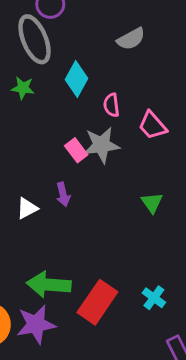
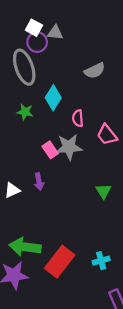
green star: (23, 88) -> (25, 112), moved
cyan cross: (154, 298) -> (101, 261), turned 35

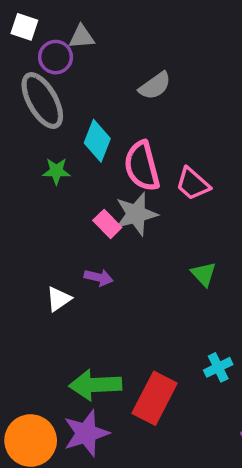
white square: (34, 28) -> (24, 27), moved
pink semicircle: (78, 118) -> (142, 166), size x1.8
purple arrow: (39, 182) -> (99, 277), turned -56
cyan cross: (101, 261) -> (218, 367), moved

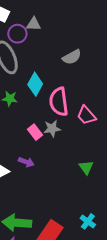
gray star: (136, 214) -> (52, 129), size x0.7
cyan cross: (218, 367) -> (88, 221), turned -35

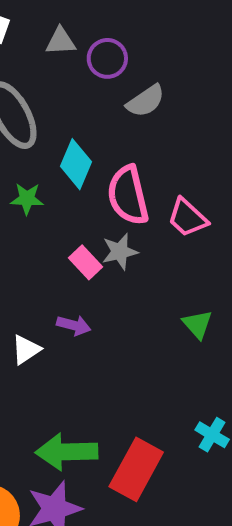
purple circle: (17, 34) -> (107, 58), moved

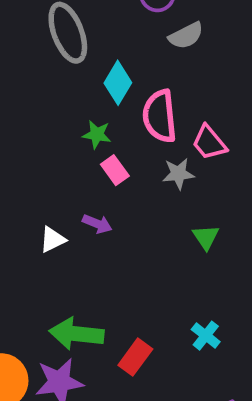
green star: (27, 199) -> (97, 135), moved
gray star: (120, 252) -> (178, 174), moved
red rectangle: (136, 469) -> (135, 357), size x0.7

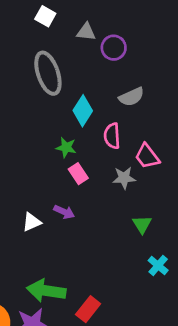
gray semicircle: (186, 36) -> (132, 97), moved
pink semicircle: (160, 116) -> (112, 136), size x0.7
cyan cross: (206, 336) -> (158, 265), moved

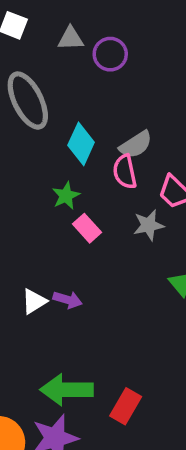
gray semicircle: (132, 97) -> (136, 145), moved
green star: (66, 147) -> (66, 196), turned -30
purple arrow: (64, 212) -> (68, 300), moved

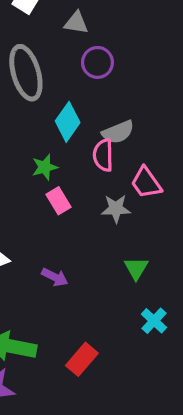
purple circle: (110, 54) -> (97, 62), moved
purple arrow: (68, 300) -> (55, 277), moved
red rectangle: (126, 406) -> (82, 359), moved

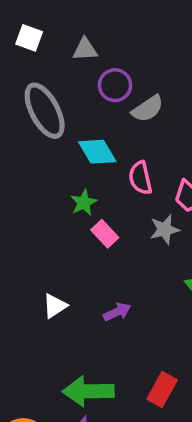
cyan diamond: (68, 122) -> (97, 152), turned -54
gray semicircle: (118, 132) -> (148, 109), moved
purple arrow: (55, 277) -> (117, 312), turned -40

